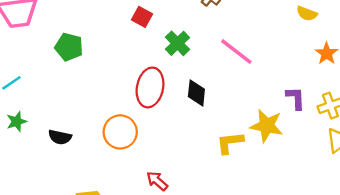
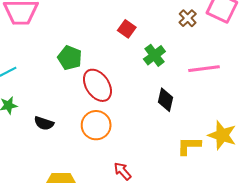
green pentagon: (69, 47) -> (70, 58), moved
pink line: (236, 52) -> (204, 69), turned -52
red ellipse: (150, 87) -> (97, 85), moved, turned -52

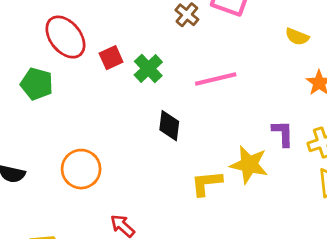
red square: (127, 29) -> (111, 58), moved, turned 36
red ellipse: (97, 85) -> (65, 37), moved

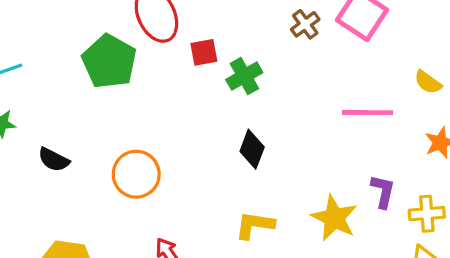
pink line: (216, 79) -> (367, 113), moved
green pentagon: (37, 84) -> (109, 61), size x1.4
yellow L-shape: (207, 183) -> (255, 225), moved

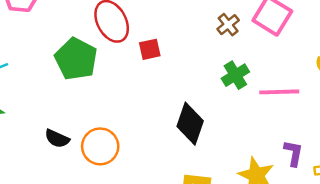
green cross: (244, 76) -> (235, 75), moved
black diamond: (252, 149) -> (190, 124), size x1.4
black semicircle: (54, 160) -> (57, 139), moved

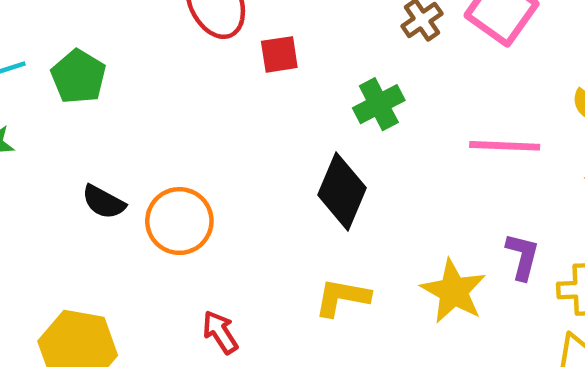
green pentagon: (76, 59) -> (78, 77), moved, size x0.7
green cross: (235, 75) -> (379, 104), moved

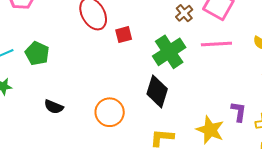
green cross: (379, 104) -> (169, 52), size x1.5
pink line: (505, 146) -> (216, 44), moved
orange circle: (179, 221) -> (110, 112), moved

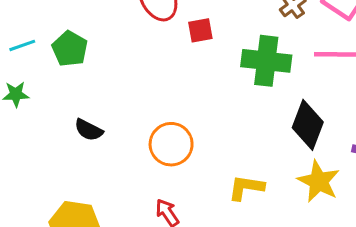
green cross: (169, 52) -> (266, 61), turned 36
black diamond: (157, 91) -> (308, 125), moved

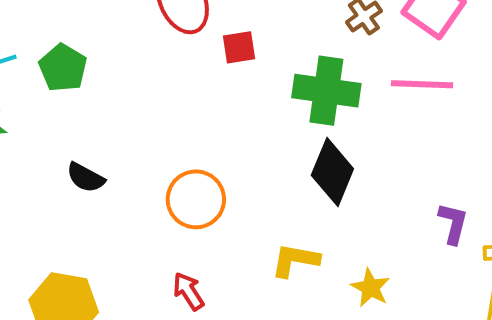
black diamond: (308, 125) -> (332, 172), moved
yellow star: (319, 181) -> (370, 288), moved, size x0.7

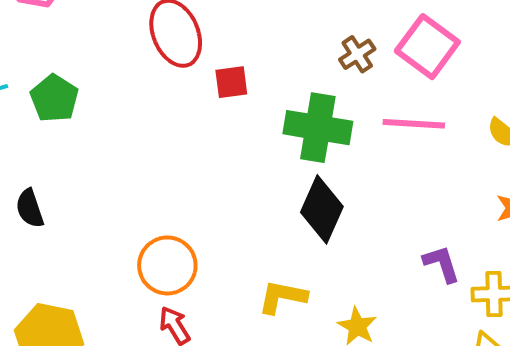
black semicircle: (86, 178) -> (30, 208), moved, turned 42
orange circle: (196, 199) -> (167, 265), moved
purple L-shape: (453, 223) -> (442, 264), turned -33

